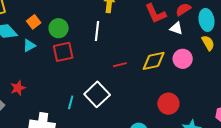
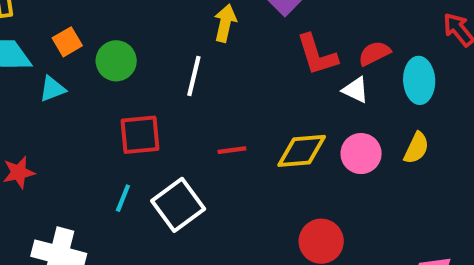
yellow semicircle: (208, 43) -> (416, 148), moved, turned 49
red square: (63, 52) -> (140, 135), moved
cyan line: (71, 102) -> (123, 198), moved

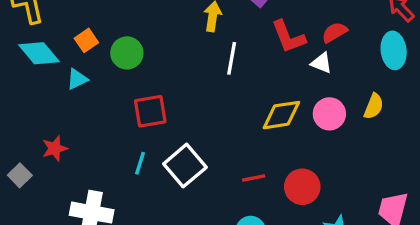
white line: (194, 76) -> (232, 58), moved
cyan ellipse: (419, 80) -> (394, 50), moved
red line: (232, 150) -> (254, 178), moved

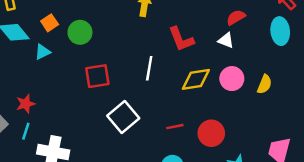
red L-shape: (288, 37) -> (181, 39), moved
white line: (232, 58) -> (149, 68), moved
yellow semicircle: (374, 106) -> (265, 84), moved
cyan line: (140, 163) -> (26, 131), moved

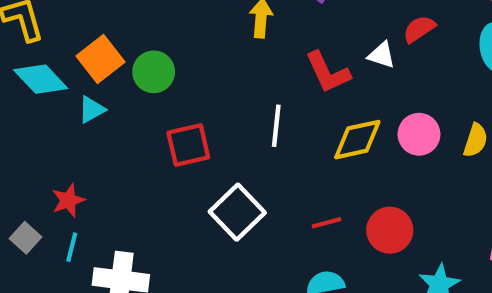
orange square: (50, 23) -> (101, 59), size x1.5
white triangle: (226, 40) -> (381, 55), moved

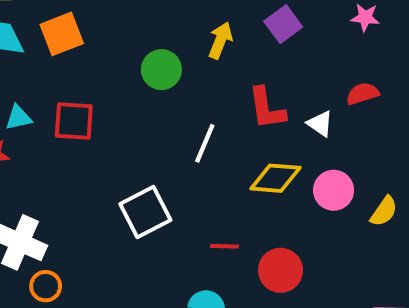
white triangle: (381, 55) -> (320, 124), moved
green circle: (154, 72) -> (161, 70), moved
cyan triangle: (92, 109) -> (18, 118), moved
red square: (188, 145) -> (74, 121), moved

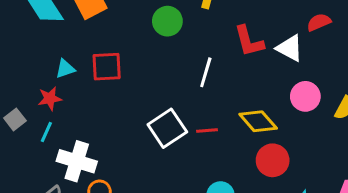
white triangle: (320, 124) -> (290, 48), size x1.4
yellow diamond: (275, 178) -> (258, 121), moved, turned 51
red line: (224, 246) -> (207, 131), moved

